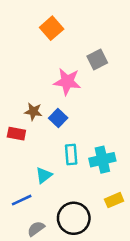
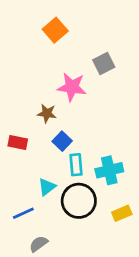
brown star: (33, 112) -> (47, 113), moved
blue square: (58, 118) -> (62, 141), moved
black circle: (74, 218) -> (79, 201), moved

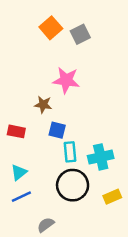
gray square: (104, 63) -> (80, 34), moved
blue square: (62, 141) -> (57, 130), turned -30
cyan triangle: (47, 187) -> (19, 172), moved
gray semicircle: (39, 244) -> (46, 225), moved

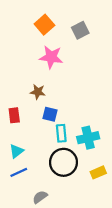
gray square: (80, 34) -> (80, 30), moved
pink star: (66, 80) -> (51, 57), moved
red rectangle: (16, 131) -> (14, 115), turned 72

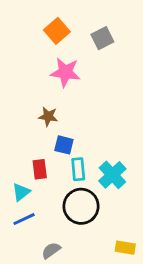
red rectangle: (14, 115) -> (40, 169), moved
cyan cross: (88, 138) -> (112, 175), turned -30
yellow rectangle: (98, 172) -> (125, 248), moved, turned 32

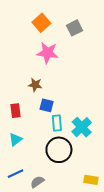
red rectangle: (40, 169) -> (16, 111), moved
blue line: (24, 219) -> (16, 174), moved

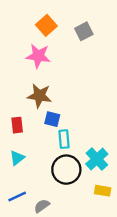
pink star: (48, 53) -> (38, 56), moved
brown star: (35, 85) -> (39, 96), size x1.5
cyan cross: (82, 127) -> (97, 159), moved
yellow rectangle: (91, 180) -> (103, 191), moved

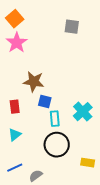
orange square: (46, 25) -> (15, 19), moved
gray square: (84, 31) -> (72, 27), turned 35
pink star: (38, 56) -> (17, 43), moved, turned 30
cyan cross: (97, 159) -> (83, 112), moved

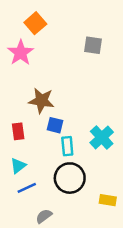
orange square: (15, 19) -> (35, 23), moved
gray square: (72, 27) -> (93, 45), moved
blue line: (15, 168) -> (27, 188), moved

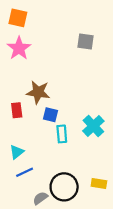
orange square: (35, 23) -> (18, 18), moved, turned -36
red rectangle: (18, 131) -> (17, 110), moved
black circle: (70, 178) -> (64, 187), moved

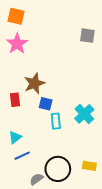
gray square: (85, 42) -> (87, 36), moved
brown star: (38, 92) -> (34, 83), turned -30

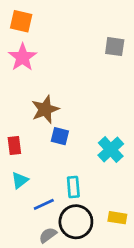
red rectangle: (15, 100) -> (14, 146), moved
cyan rectangle: (56, 121) -> (73, 187), moved
blue line: (22, 156) -> (44, 204), moved

